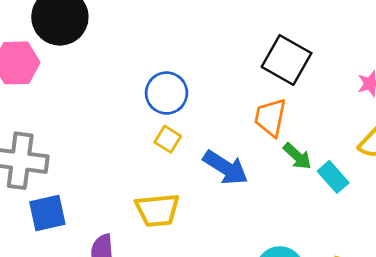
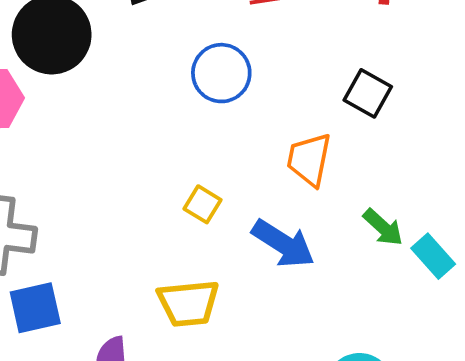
black square: (287, 60) -> (368, 93), size x0.7
blue circle: (167, 93) -> (221, 73), moved
orange trapezoid: (270, 117) -> (309, 159), moved

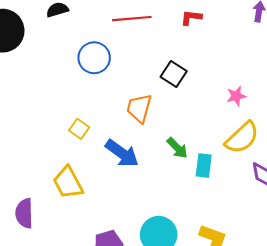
cyan rectangle: (433, 256) -> (204, 166), turned 45
yellow trapezoid: (188, 303) -> (68, 183), turned 64

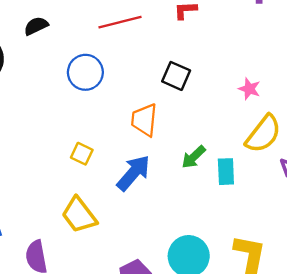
pink star: (236, 96) -> (249, 89), turned -30
green arrow: (177, 148) -> (194, 157), turned 100
blue arrow: (122, 153) -> (133, 173), turned -76

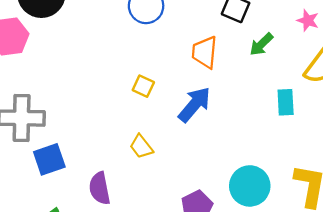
green arrow: (194, 157) -> (261, 44), moved
yellow trapezoid: (79, 215) -> (141, 147), size x0.7

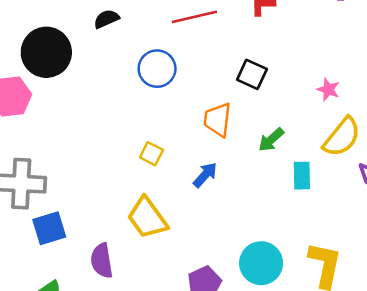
green arrow: (261, 44) -> (271, 140), moved
blue arrow: (194, 105) -> (205, 175), size x0.7
yellow trapezoid: (141, 147) -> (147, 218), size x1.6

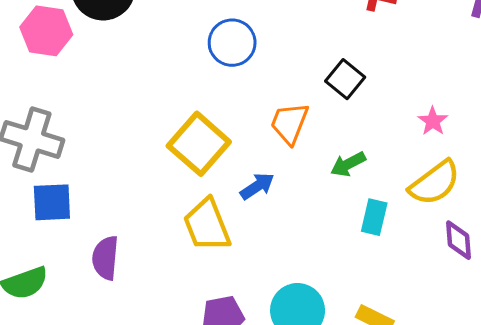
yellow square: (151, 154) -> (199, 144), size x2.0
yellow trapezoid: (147, 218) -> (207, 225), moved

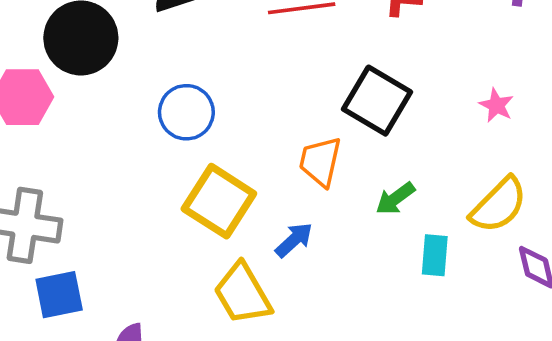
blue circle: (232, 43) -> (186, 112), moved
black square: (345, 79) -> (377, 101), size x1.5
pink star: (433, 121) -> (496, 105), moved

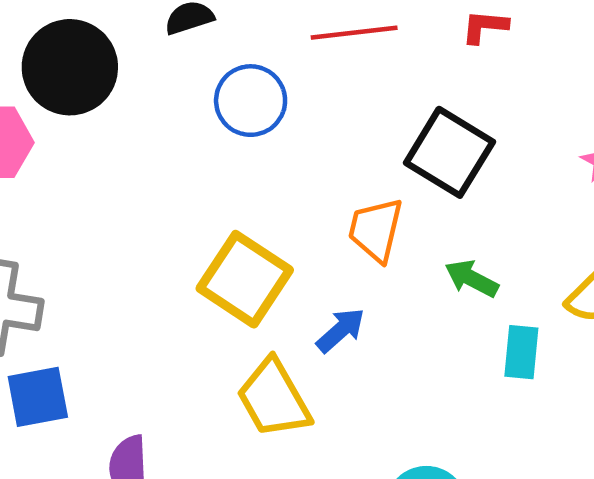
blue circle: (186, 112) -> (251, 101), moved
green arrow: (395, 198) -> (472, 278), turned 63

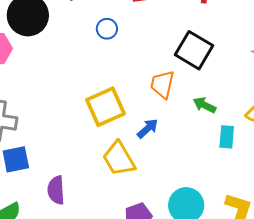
blue circle: (251, 101) -> (107, 29), size x0.7
yellow square: (245, 279) -> (105, 107), turned 33

